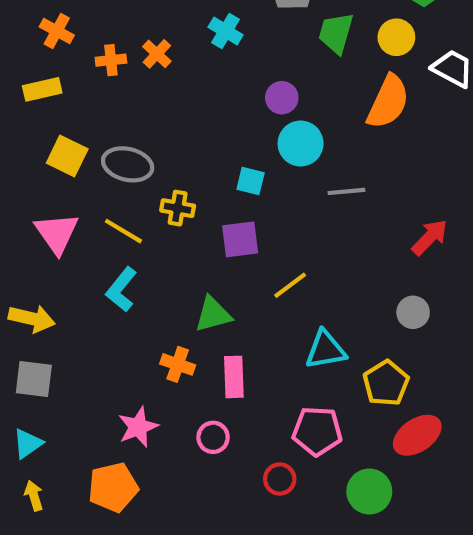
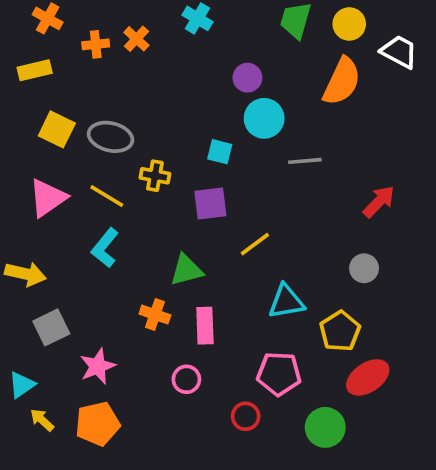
pink triangle: (57, 233) -> (48, 198), turned 30
gray square: (34, 379) -> (51, 327), moved, turned -33
pink star: (138, 427) -> (98, 366), moved
yellow arrow: (34, 496) -> (42, 420), moved, turned -30

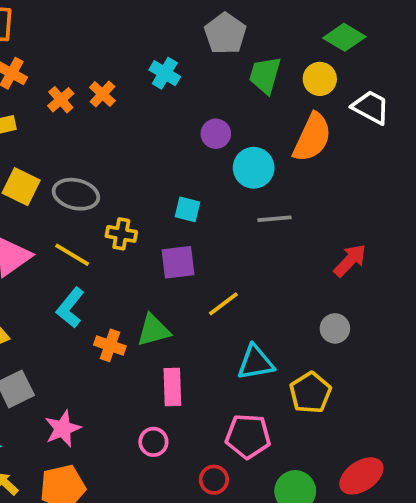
orange cross: (96, 44) -> (61, 100), turned -35
cyan circle: (264, 118) -> (254, 168), moved
orange cross: (155, 315) -> (110, 345), moved
red ellipse: (368, 377) -> (361, 476), moved

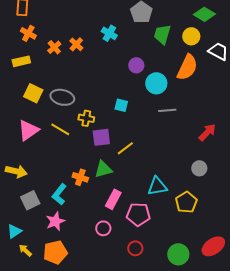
purple square: (178, 262) -> (101, 137), moved
yellow line: (223, 304) -> (125, 148), moved
cyan L-shape: (70, 308) -> (59, 194), moved
pink rectangle: (172, 387) -> (113, 199), turned 30
pink pentagon: (248, 436) -> (138, 214), moved

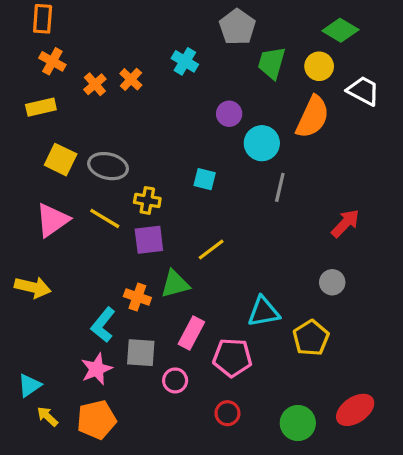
gray line: (167, 110) -> (280, 187), turned -72
purple square: (101, 137) -> (149, 240), moved
gray square: (30, 200) -> (141, 353), moved, turned 30

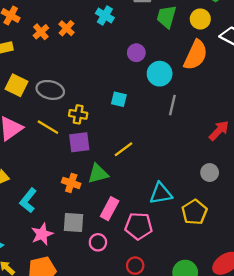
cyan L-shape: (103, 325) -> (28, 200), moved

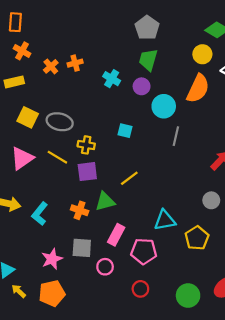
cyan cross: (105, 15) -> (112, 79), moved
green trapezoid: (167, 17) -> (148, 60), moved
orange cross: (67, 28) -> (75, 63), turned 32
cyan L-shape: (28, 200) -> (40, 214), moved

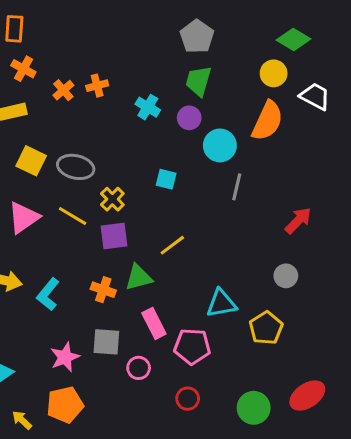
yellow cross: (86, 145) -> (112, 199), turned 35
pink rectangle: (116, 235) -> (154, 323), turned -55
yellow arrow: (19, 291) -> (22, 420), moved

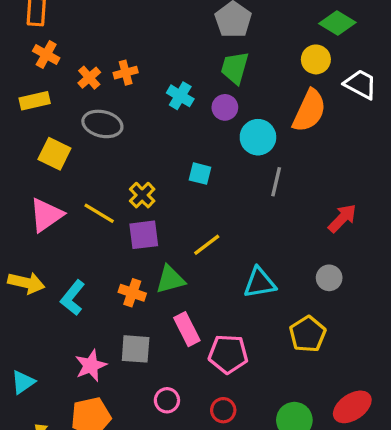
gray ellipse: (76, 167) -> (102, 124), moved
cyan triangle: (221, 303) -> (260, 283), moved
pink circle: (139, 368) -> (167, 400), moved

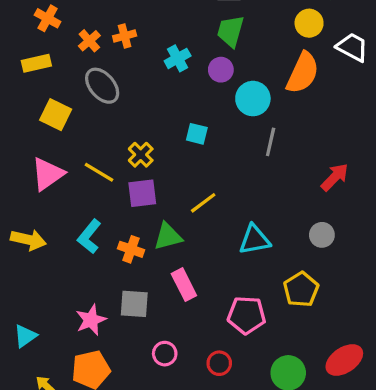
cyan cross: (180, 96) -> (178, 58), turned 30
gray ellipse: (102, 124) -> (102, 86), turned 36
cyan L-shape: (73, 298) -> (89, 236), moved
pink pentagon: (228, 354) -> (247, 315), moved

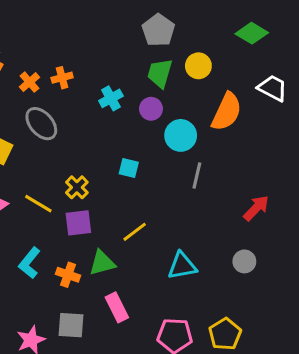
yellow circle: (309, 23) -> (198, 66), moved
yellow pentagon: (301, 289) -> (225, 334), moved

